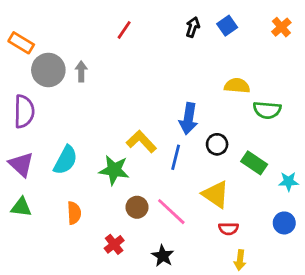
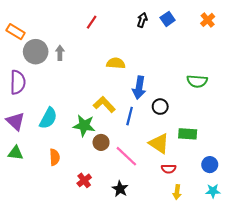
yellow semicircle: (237, 86) -> (116, 63), moved
green rectangle: (254, 163) -> (188, 134), moved, turned -30
cyan star: (289, 181) -> (213, 191), moved
brown circle: (137, 207) -> (101, 142), moved

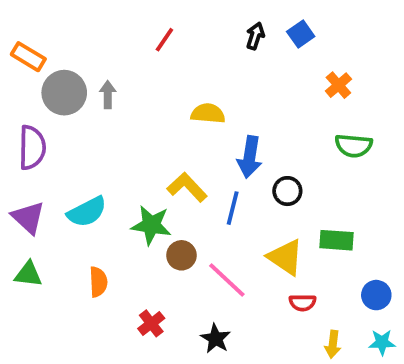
orange cross: (208, 20) -> (338, 85), moved
cyan semicircle: (48, 118) -> (87, 212), turned 35
yellow arrow: (177, 192) -> (333, 344), moved

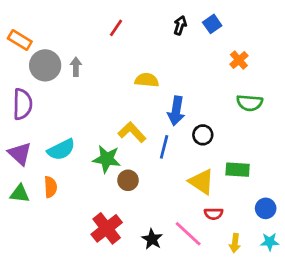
pink line: (227, 280) -> (188, 234), moved
orange semicircle: (98, 282) -> (51, 187), moved
red cross: (151, 323) -> (107, 228), size x1.6

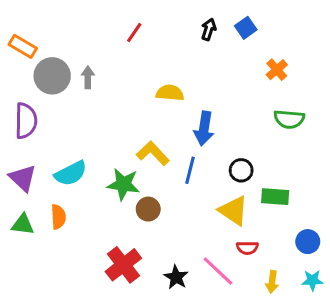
black circle: (203, 135) -> (241, 170), moved

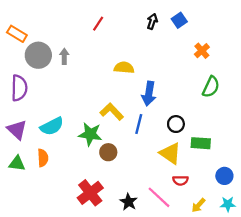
green semicircle: (289, 119) -> (211, 87), turned -70
yellow arrow: (272, 282) -> (198, 205), turned 35

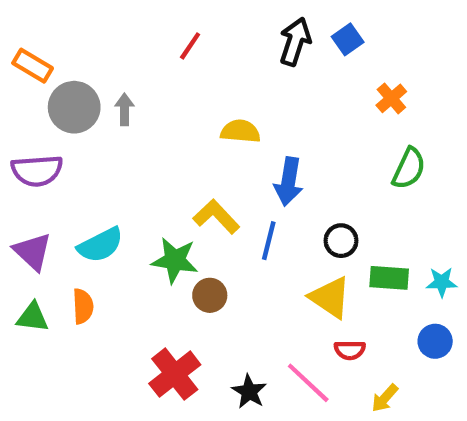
black arrow: (152, 21) -> (295, 42), size x1.5
purple semicircle: (19, 88) -> (37, 171), turned 85
cyan star: (228, 204) -> (442, 282), moved

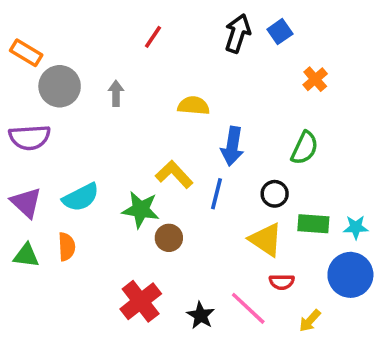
gray arrow: (124, 109) -> (116, 93), moved
green semicircle: (409, 168) -> (305, 148), moved
blue circle: (435, 341) -> (350, 275), size x1.6

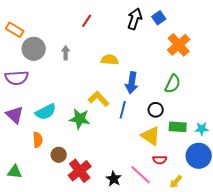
orange cross: (315, 79) -> (179, 45), size x1.6
brown circle: (169, 238) -> (59, 155), moved
green triangle: (26, 255) -> (15, 172), moved

